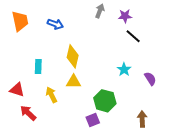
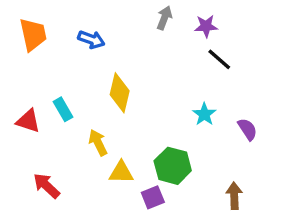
cyan rectangle: (38, 66) -> (63, 109), turned -32
yellow triangle: (74, 82) -> (121, 172), moved
red triangle: (17, 90) -> (28, 121), moved
yellow arrow: (51, 95) -> (98, 143), moved

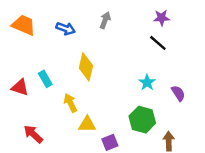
gray arrow: (164, 18) -> (105, 20), moved
purple star: (206, 26) -> (161, 18), moved
orange trapezoid: (33, 35) -> (24, 25), turned -55
green hexagon: (173, 166) -> (142, 120), moved

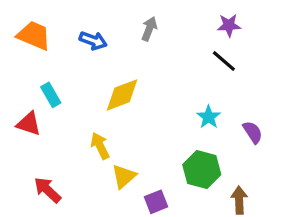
yellow diamond: (86, 67) -> (122, 95), turned 56
cyan rectangle: (45, 79) -> (51, 95), moved
yellow triangle: (87, 124) -> (124, 176), turned -42

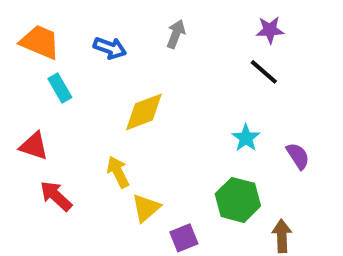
cyan rectangle: (51, 95) -> (60, 88), moved
red arrow: (47, 190) -> (56, 196), moved

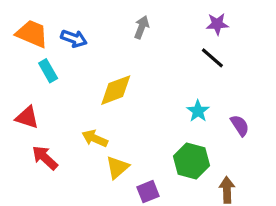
blue arrow: (110, 48) -> (74, 39), moved
yellow arrow: (118, 172) -> (95, 138), turned -40

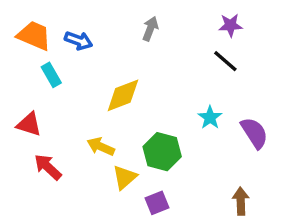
purple semicircle: (240, 126) -> (254, 133), size x1.4
green hexagon: (191, 161) -> (162, 152), moved

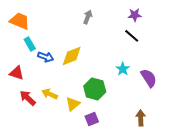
blue arrow: (79, 41) -> (46, 57), moved
yellow arrow: (101, 147) -> (50, 94), moved

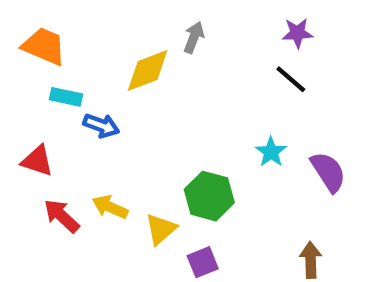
cyan rectangle: (30, 44) -> (66, 97), turned -48
yellow diamond: (72, 56) -> (148, 70), moved

